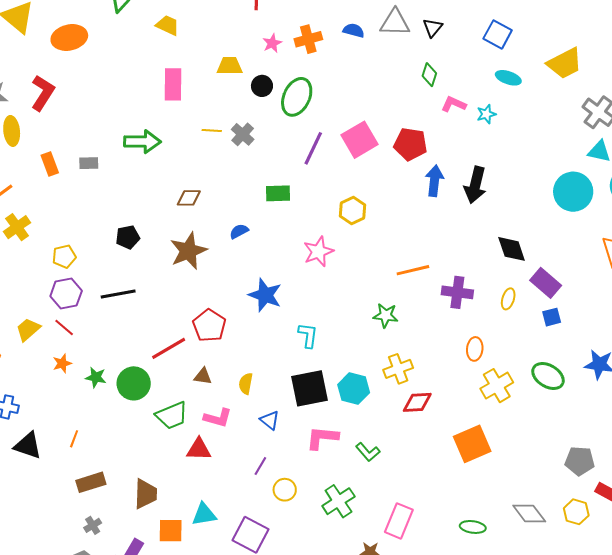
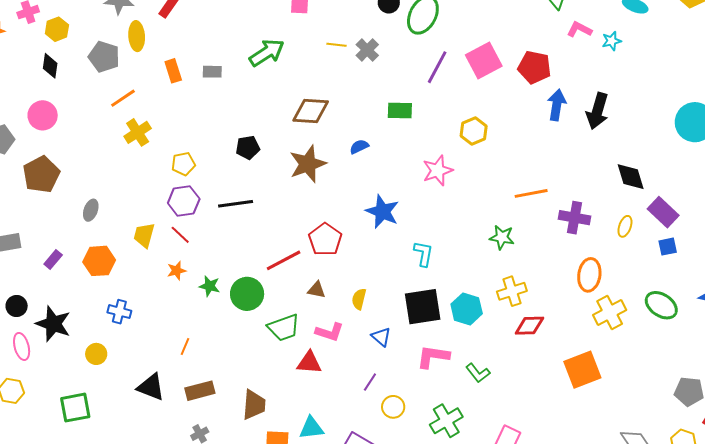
green arrow: (142, 142) -> (267, 53), turned -36
brown diamond: (189, 198) -> (311, 111), size x1.5
yellow trapezoid: (28, 329) -> (144, 235), turned -36
orange ellipse: (475, 349) -> (589, 275), size x1.4
black triangle: (28, 446) -> (151, 387), moved

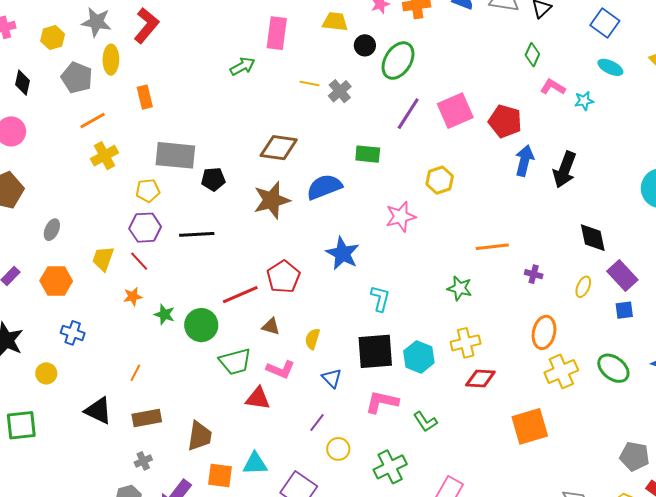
yellow hexagon: (57, 29) -> (53, 38), moved
green arrow: (267, 53) -> (242, 66), moved, size x0.7
gray rectangle: (212, 72) -> (175, 155), moved, size x2.0
blue semicircle: (359, 147) -> (324, 187), size x1.8
purple cross: (574, 218) -> (534, 274), size x0.6

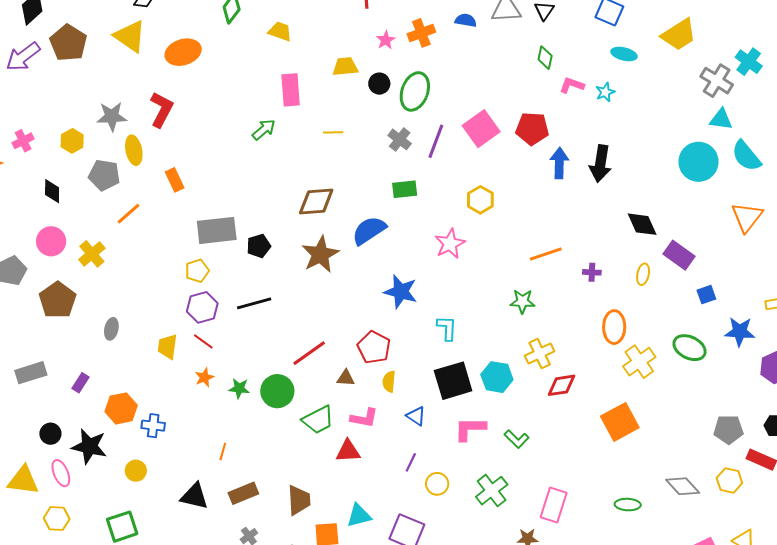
gray cross: (340, 91) -> (400, 139), moved
yellow cross: (104, 156) -> (92, 254), moved
red pentagon: (283, 277) -> (374, 347), moved
orange hexagon: (56, 281) -> (121, 408), moved
blue square: (624, 310) -> (706, 295), moved

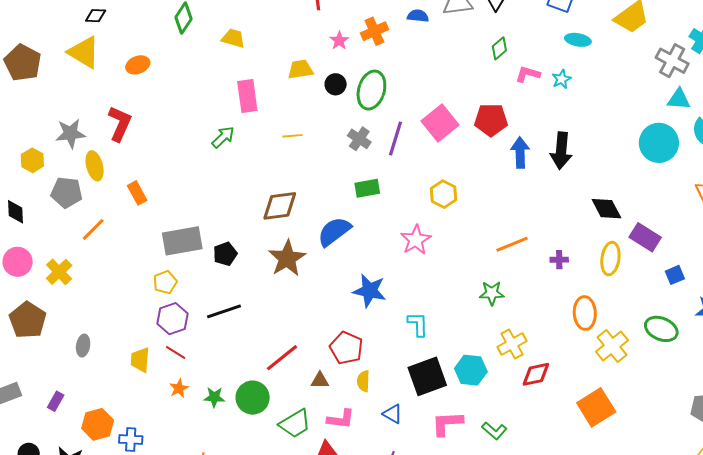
orange ellipse: (183, 52) -> (138, 65), size x0.7
green diamond: (545, 58) -> (499, 48), turned 40
yellow ellipse: (643, 274) -> (610, 259), size x1.5

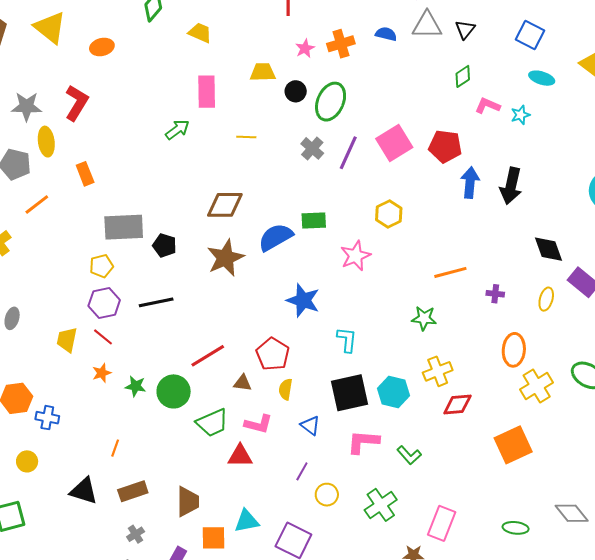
green rectangle: (367, 188) -> (314, 220), moved
black pentagon: (225, 254) -> (165, 245), turned 30
yellow ellipse: (610, 259) -> (546, 299), size x0.7

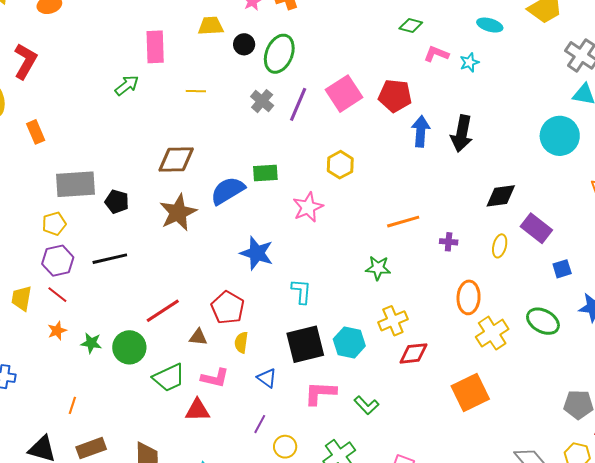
green diamond: (463, 76) -> (411, 25), turned 50
black diamond: (549, 249) -> (501, 196), turned -76

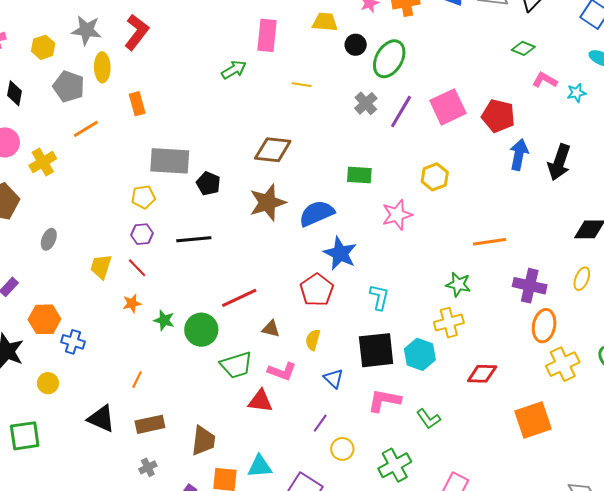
blue semicircle: (228, 191) -> (317, 213), moved
purple cross: (449, 242) -> (530, 286), moved, size x1.8
purple hexagon: (58, 261) -> (142, 234), size x0.7
red pentagon: (228, 308) -> (317, 290), moved
yellow cross: (393, 321) -> (449, 323), moved

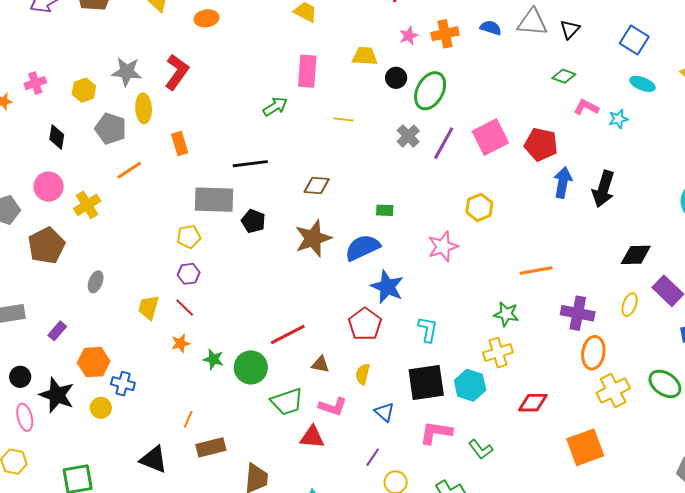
brown diamond: (273, 150) -> (317, 185), size x0.7
green rectangle: (359, 175) -> (385, 210), moved, size x0.7
black line: (194, 239) -> (250, 164), moved
yellow circle: (48, 383) -> (101, 408), moved
brown rectangle: (150, 424) -> (211, 447), moved

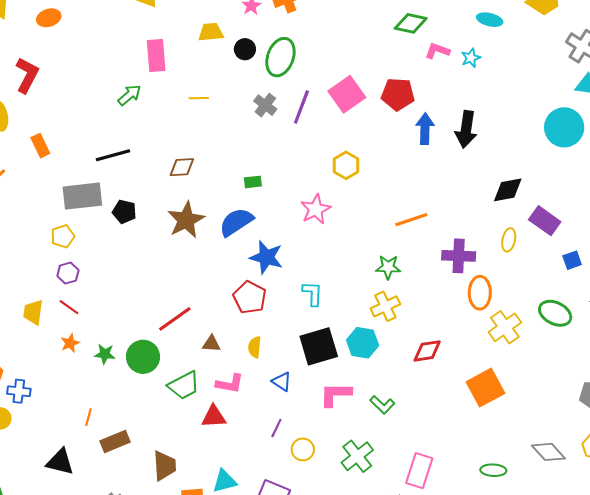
green diamond: (564, 76) -> (411, 23), size x1.4

